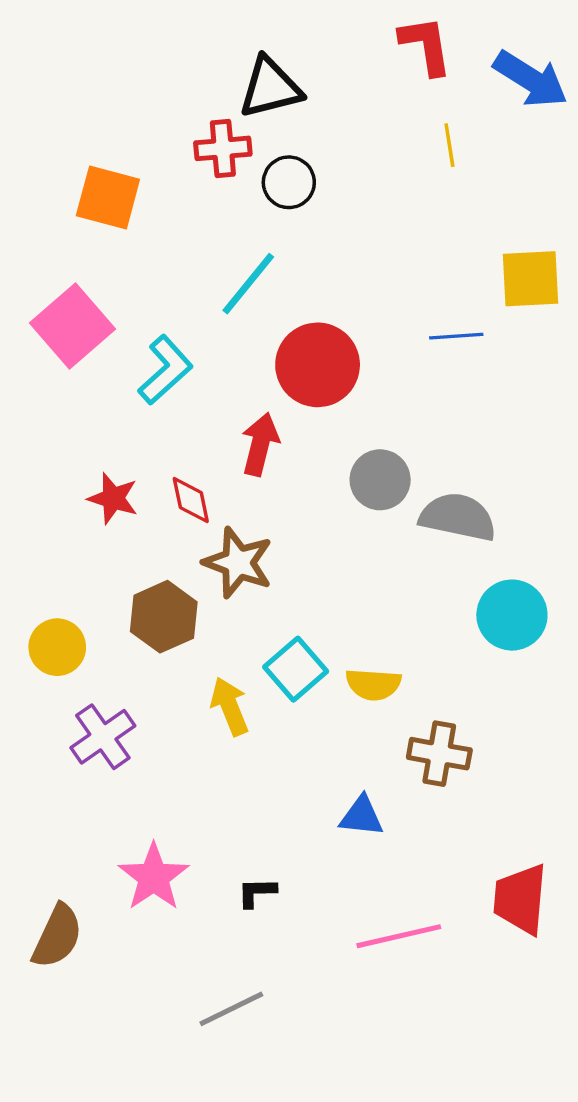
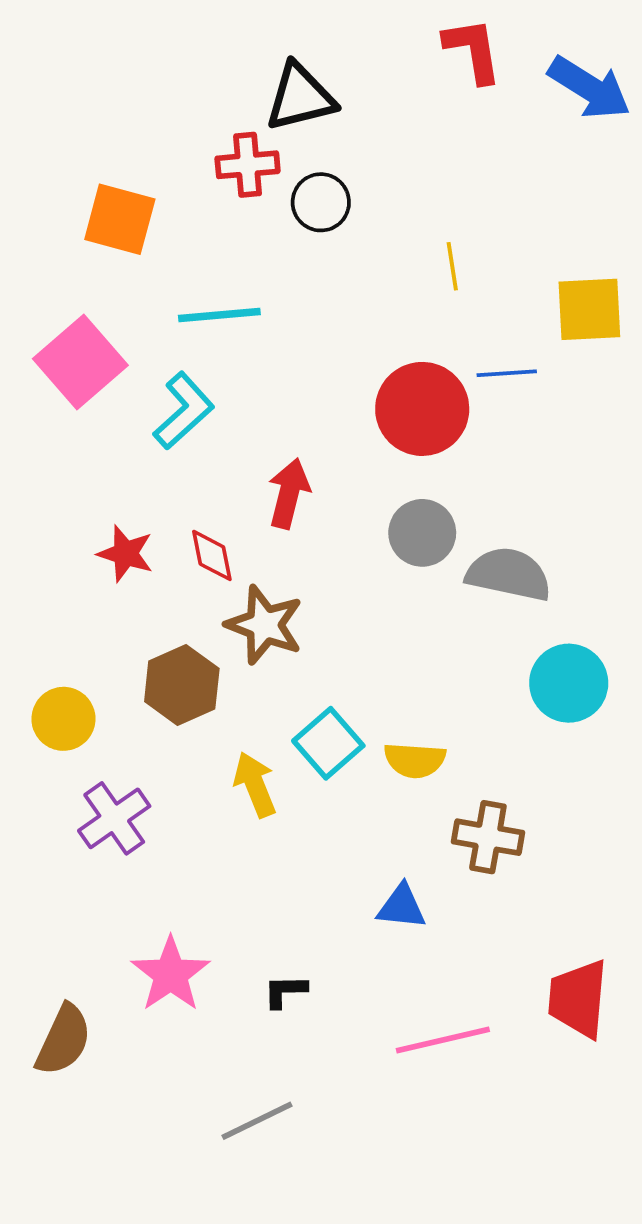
yellow line: (449, 145) -> (452, 266), moved
cyan line: (248, 284) -> (219, 315), moved, turned 46
red circle: (318, 365) -> (422, 409), moved

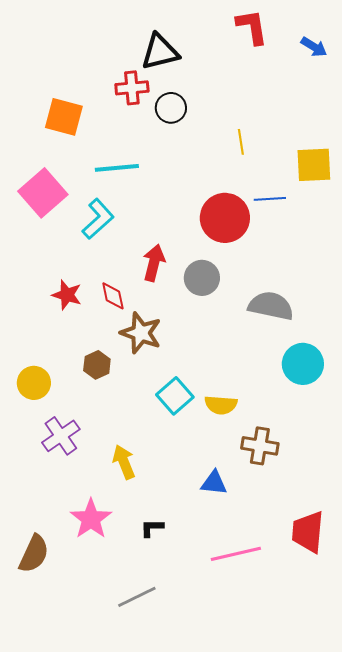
blue arrow: (589, 88) -> (314, 47), size x0.6
gray circle: (422, 533) -> (202, 278), moved
brown hexagon: (182, 685) -> (97, 365), size x0.7
yellow arrow: (255, 785) -> (124, 462), moved

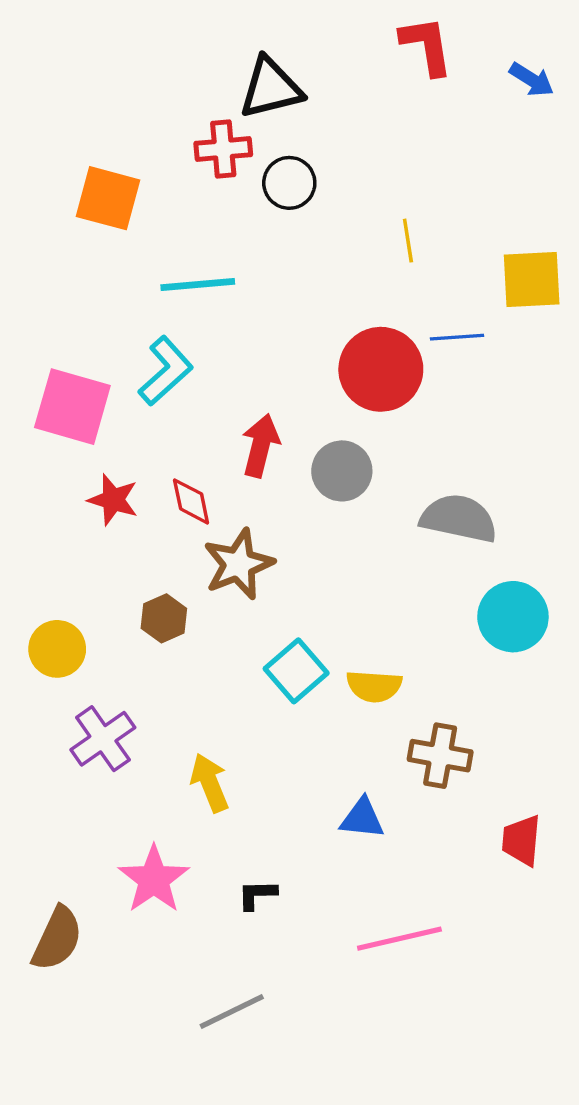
pink square: (43, 193) -> (72, 407), moved, turned -33
brown star: (141, 333) -> (238, 564), turned 30
red trapezoid: (308, 532) -> (521, 840), moved, size x0.7

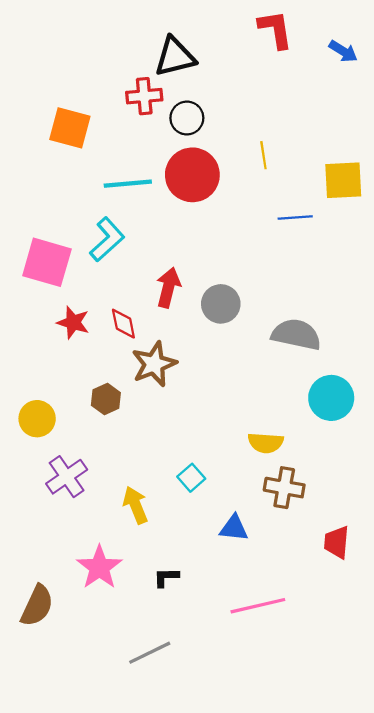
red circle: (381, 369) -> (192, 175), moved
cyan square: (296, 671) -> (191, 478), moved, size x0.7
yellow semicircle: (374, 686) -> (266, 443), moved

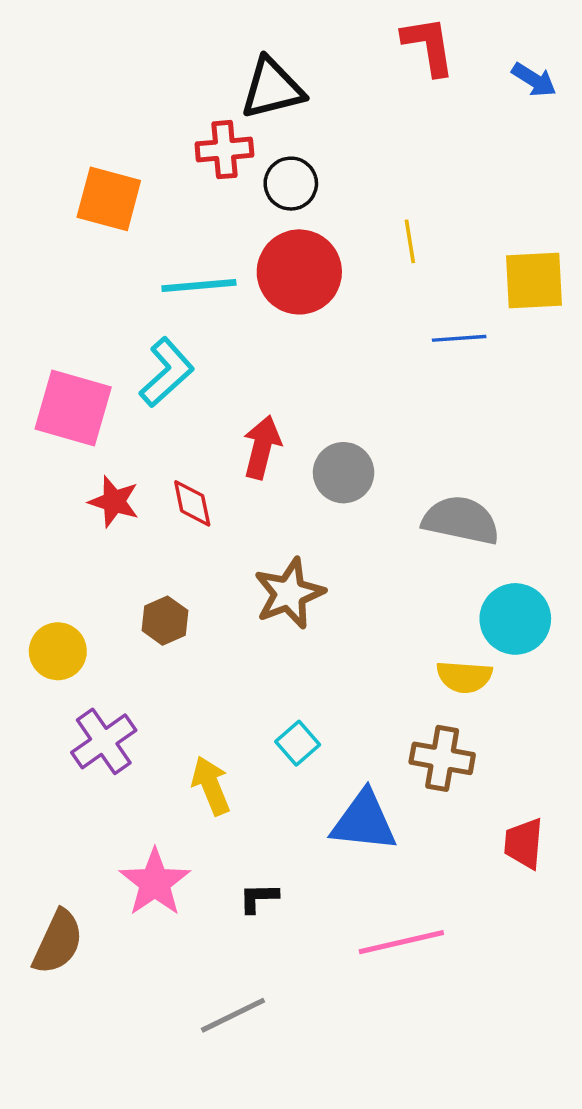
brown star: (154, 364) -> (289, 593), moved
yellow semicircle: (266, 443) -> (464, 677), moved
blue triangle: (234, 528) -> (364, 821), size x1.5

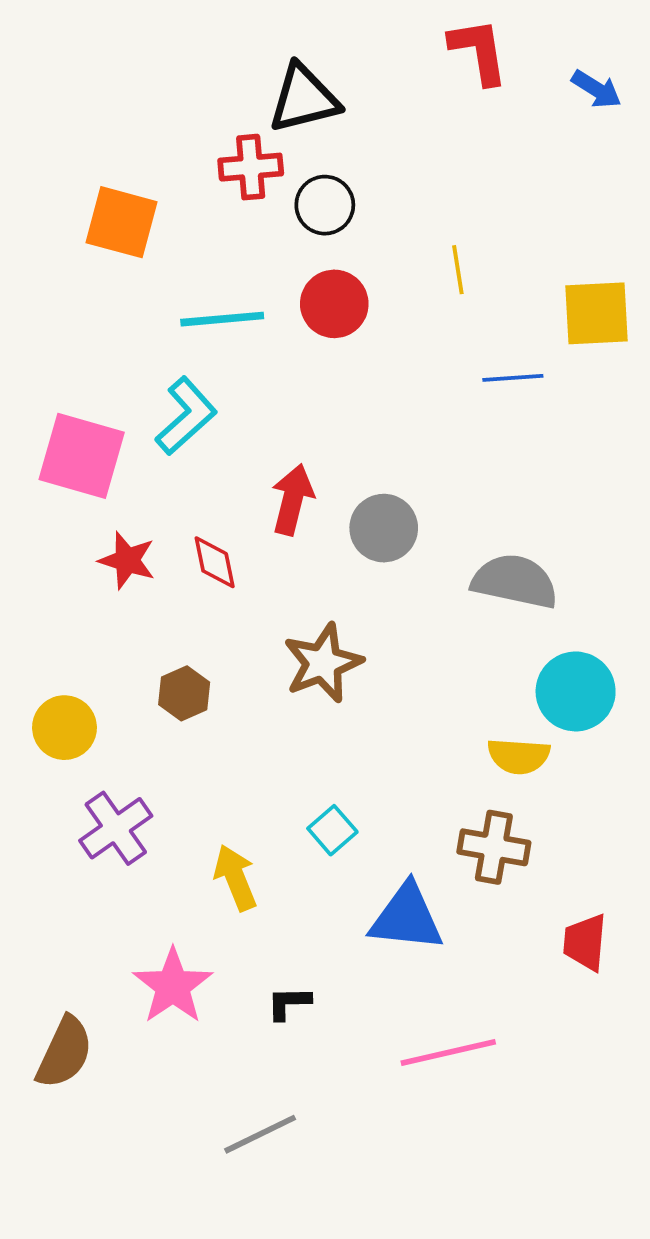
red circle: (299, 272) -> (334, 304), size x0.7

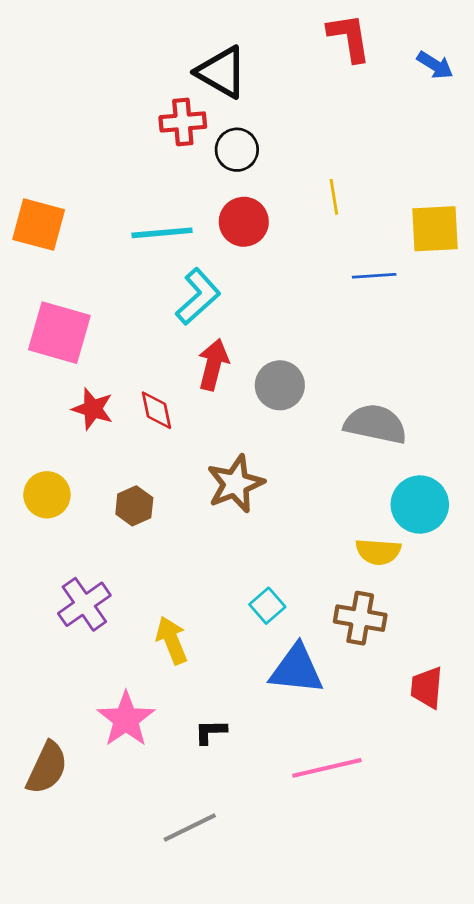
black triangle: (304, 99) -> (222, 72), turned 44
orange square: (121, 222) -> (39, 225), moved
cyan L-shape: (186, 416) -> (198, 297), moved
yellow circle: (64, 728) -> (47, 495), moved
cyan square: (332, 830) -> (267, 606), moved

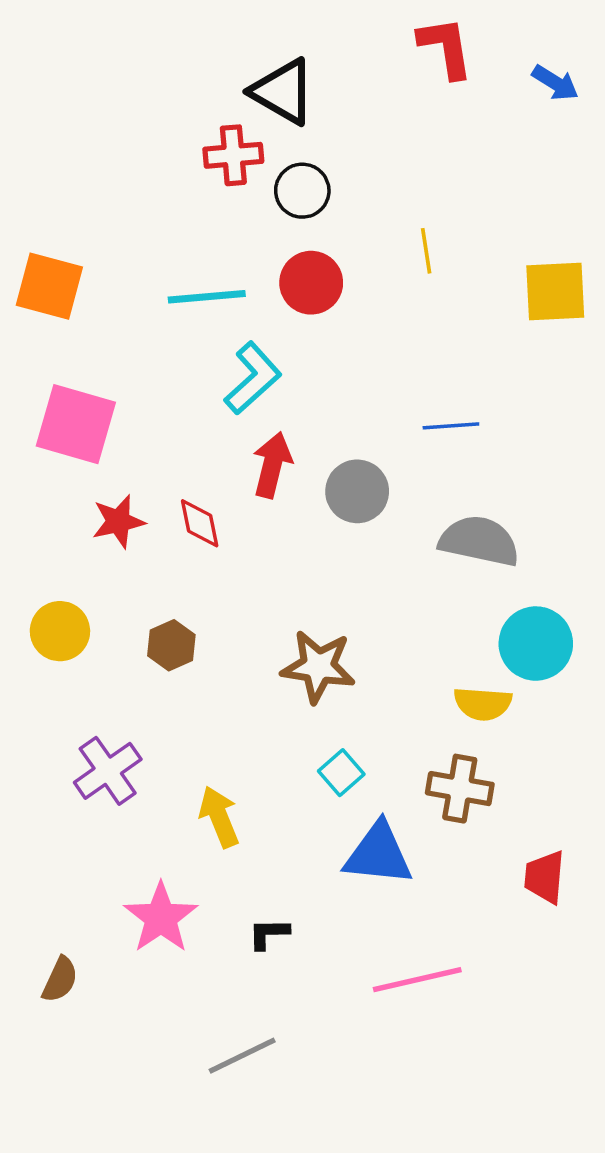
blue line: (374, 276) -> (451, 426), moved
red star: (93, 409) -> (118, 521), turned -30
brown star: (235, 484) -> (318, 667), moved, turned 30
brown semicircle: (47, 768) -> (60, 980), size x0.7

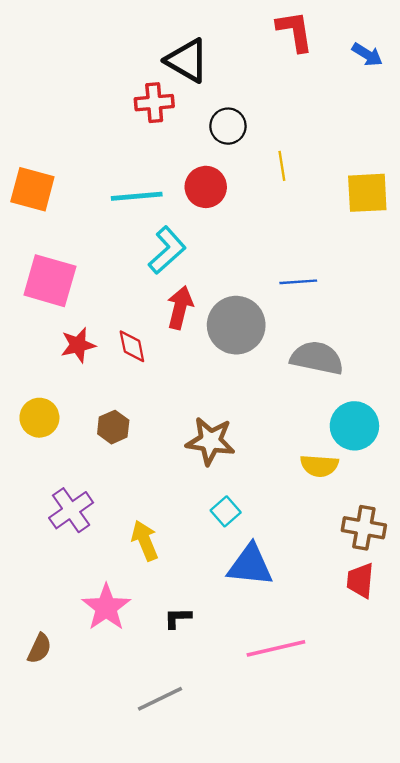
black circle: (302, 191) -> (228, 126), moved
gray circle: (357, 491) -> (236, 325), size x1.4
brown cross: (460, 789) -> (364, 528), moved

